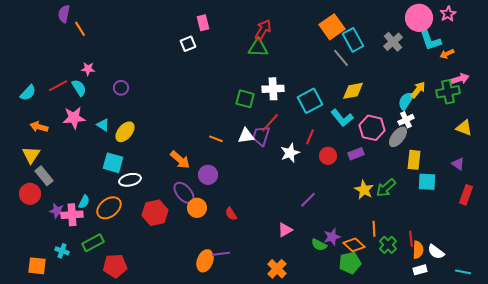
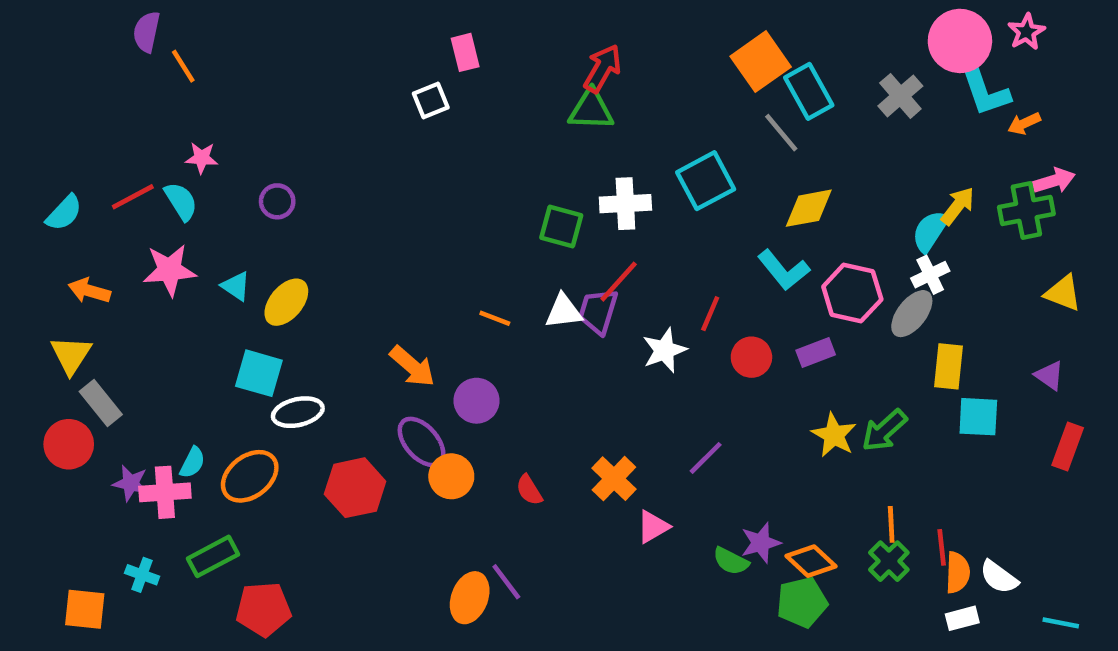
cyan square: (310, 101) -> (706, 181), moved
orange line: (374, 229) -> (891, 524), moved
purple line: (221, 254) -> (506, 582), turned 60
orange cross: (277, 269) -> (614, 479), moved

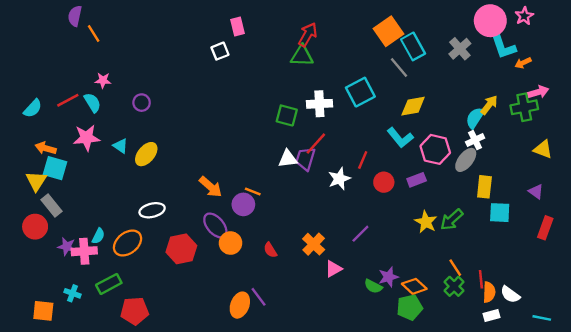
orange line: (495, 318) -> (253, 192), moved
cyan square: (259, 373) -> (55, 168), moved
orange line: (891, 524) -> (455, 268), turned -30

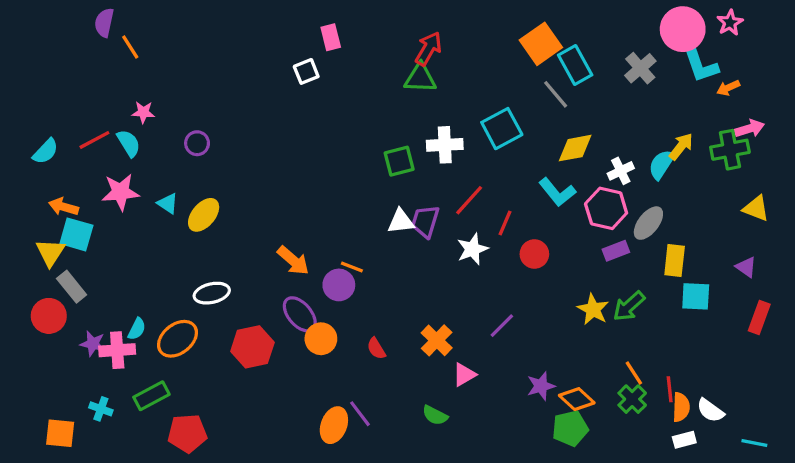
green square: (287, 115) -> (399, 161), turned -30
white cross: (475, 140) -> (621, 171), moved
red line: (316, 144) -> (469, 200), moved
purple rectangle: (417, 180) -> (616, 251), moved
green semicircle: (373, 286) -> (435, 415), moved

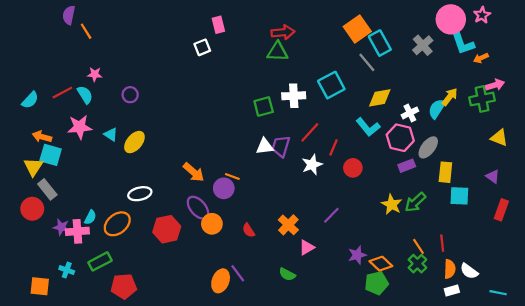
red arrow: (428, 49) -> (283, 32), turned 55
red line: (670, 389) -> (442, 243), moved

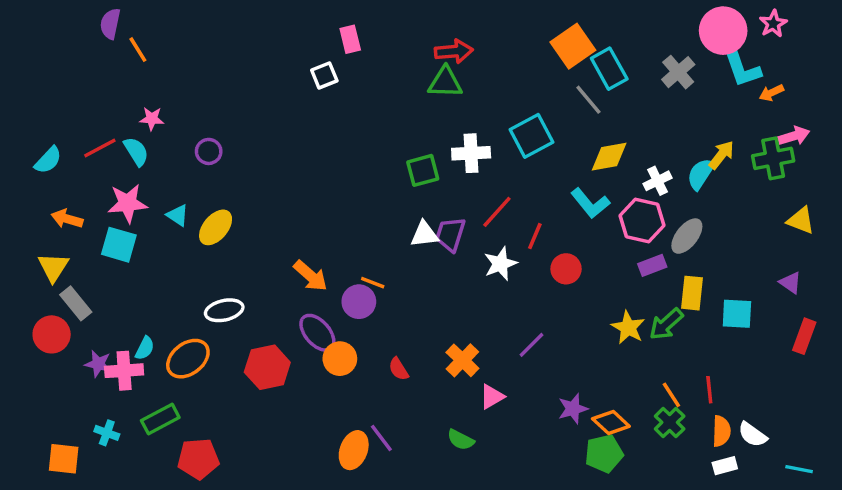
cyan square: (51, 155) -> (119, 245), moved
yellow rectangle: (445, 172) -> (692, 293), moved

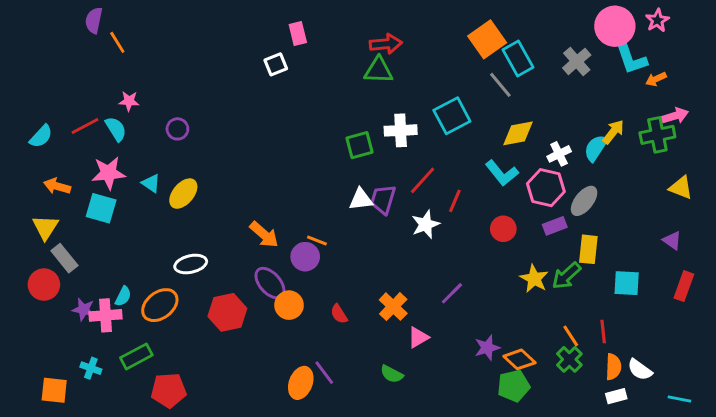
red circle: (566, 269) -> (503, 229), moved
cyan square: (737, 314) -> (627, 283), moved

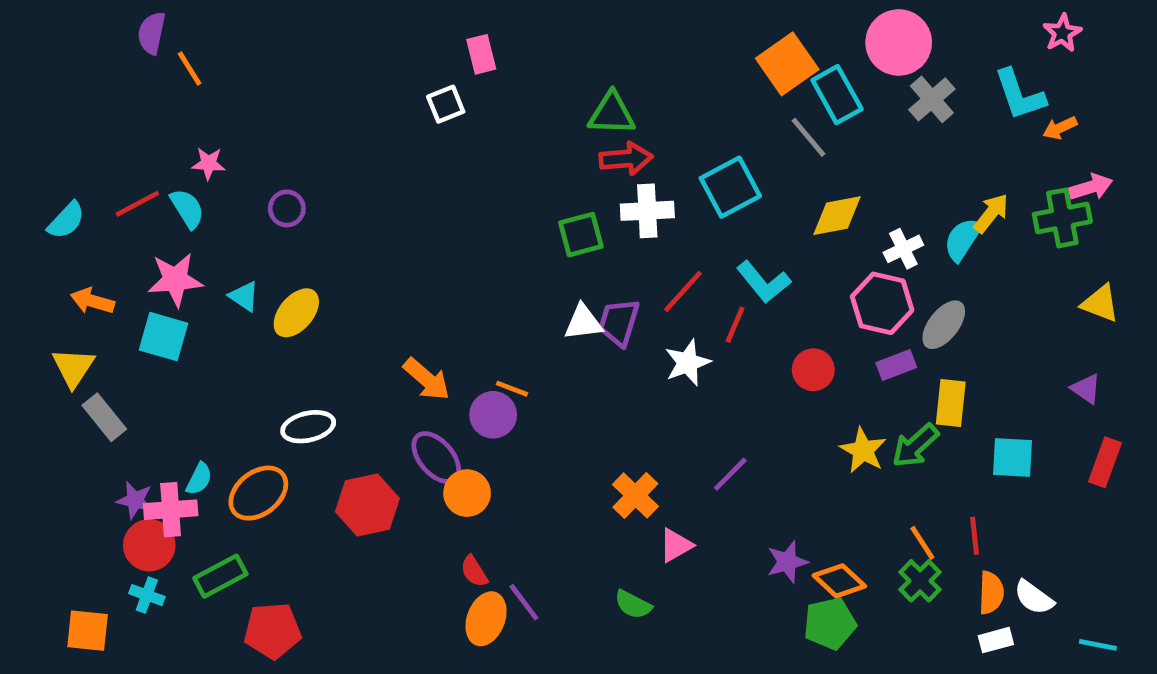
pink circle: (615, 26) -> (899, 42), moved
red arrow: (386, 44) -> (626, 159), moved
cyan L-shape: (502, 173) -> (763, 282), moved
red circle: (44, 285) -> (149, 545), moved
red semicircle: (339, 314) -> (474, 571), moved

